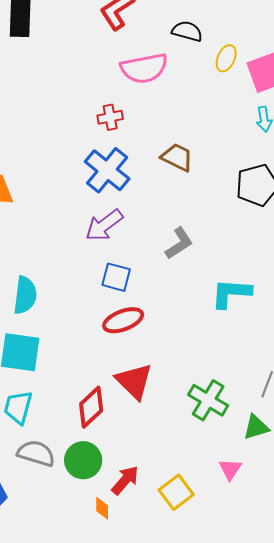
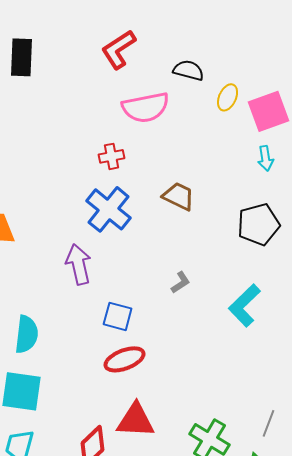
purple arrow: (104, 225) -> (79, 264), moved, turned 114
gray L-shape: (179, 243) -> (181, 282), size x0.7
cyan L-shape: (231, 293) -> (245, 305), moved, turned -48
red triangle: (134, 381) -> (136, 420), turned -42

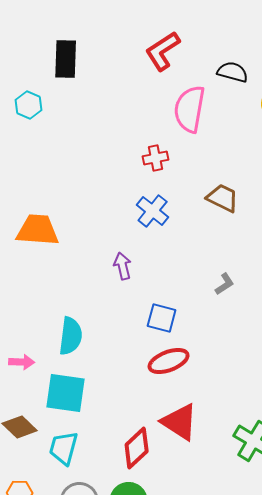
pink semicircle: (146, 107) -> (190, 109), turned 111
blue cross: (109, 209) -> (153, 211), size x0.7
purple arrow: (79, 264) -> (123, 266), size x0.7
red triangle: (136, 420) -> (180, 422), turned 30

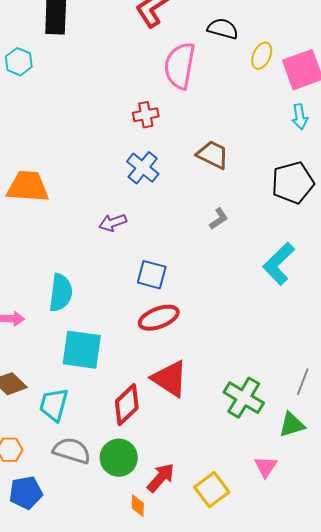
purple arrow: (123, 266) -> (113, 223), turned -96
gray L-shape: (225, 284) -> (219, 219), moved
cyan square: (66, 393) -> (82, 350), moved

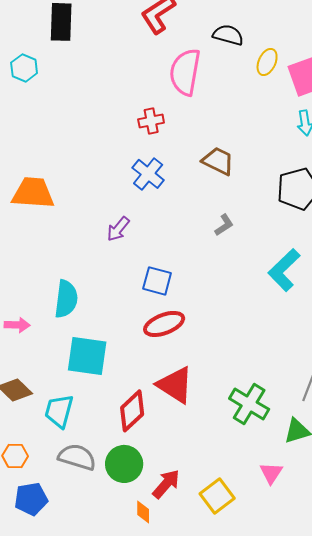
purple arrow: (113, 223) -> (118, 229), turned -32

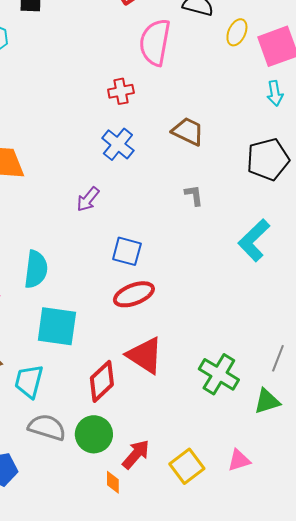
gray L-shape: (224, 225) -> (194, 195), turned -65
pink triangle: (271, 473) -> (239, 460), moved, turned 40

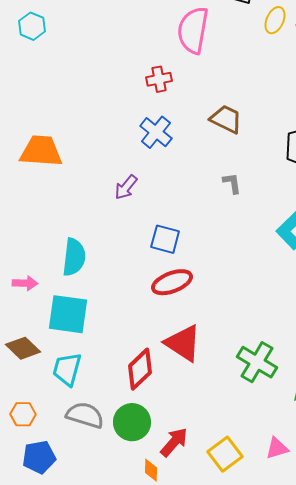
cyan square: (57, 326) -> (68, 314), moved

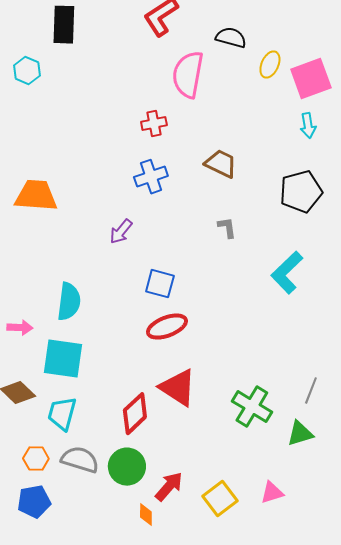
blue cross: (156, 132) -> (151, 177), turned 32
orange hexagon: (23, 414) -> (36, 459), moved

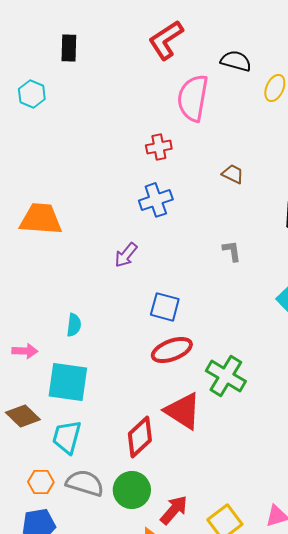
black rectangle: (64, 25) -> (69, 48), size x0.7
brown trapezoid: (221, 164) -> (233, 174), moved, size x0.7
cyan semicircle: (69, 302) -> (74, 325), size x0.6
green cross: (252, 407) -> (226, 376), moved

